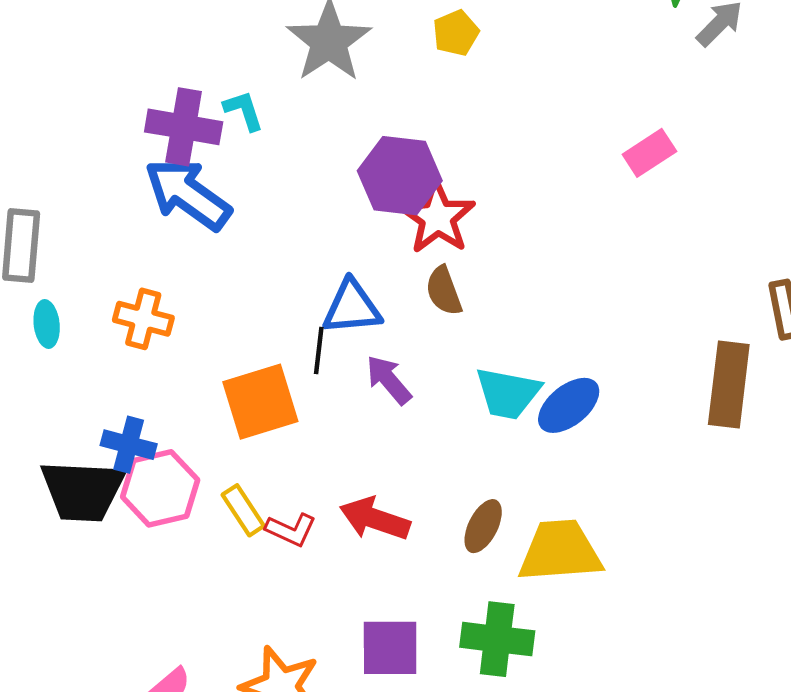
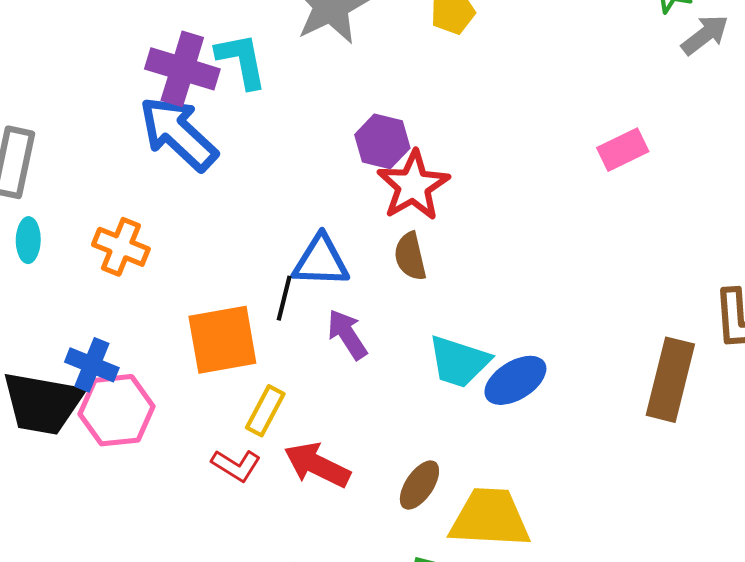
cyan L-shape: (244, 111) -> (241, 61), size x1.4
purple hexagon: (400, 176) -> (382, 141), size x0.7
yellow rectangle: (243, 510) -> (265, 411), moved, turned 54

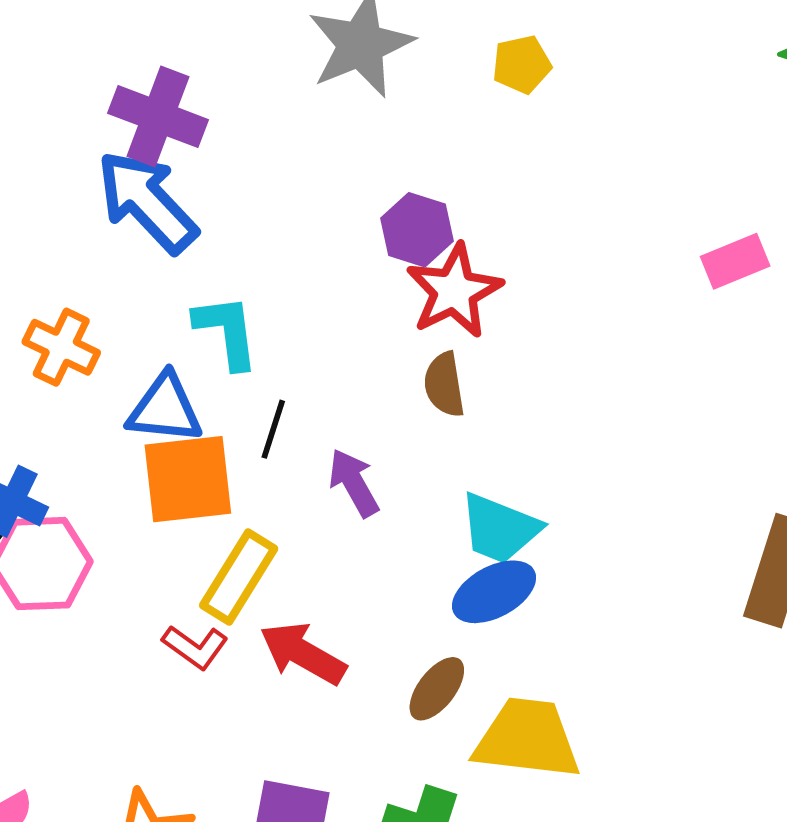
cyan L-shape: (241, 61) -> (227, 331), moved
blue triangle: (321, 261) -> (165, 409), moved
blue ellipse: (515, 380) -> (494, 592), moved
yellow rectangle: (265, 411) -> (239, 577), size x1.4

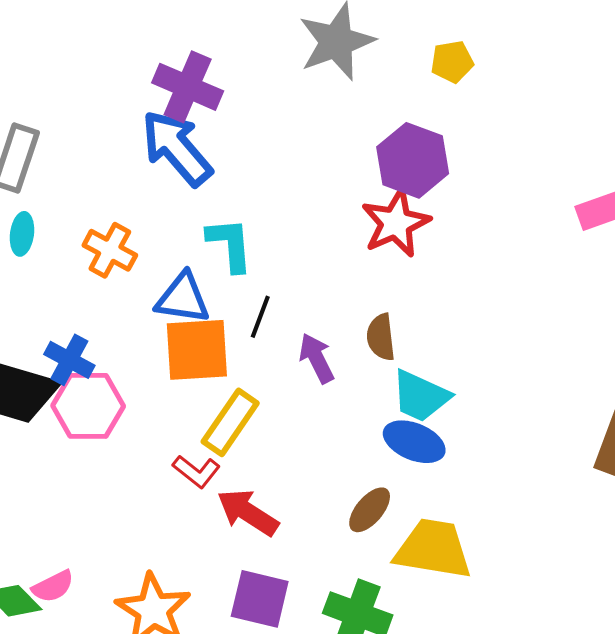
purple hexagon: (417, 230) -> (413, 160), moved, size x1.4
brown semicircle: (444, 385) -> (381, 337), moved
blue ellipse: (494, 592) -> (414, 442), turned 48
red arrow: (303, 653) -> (248, 512), moved

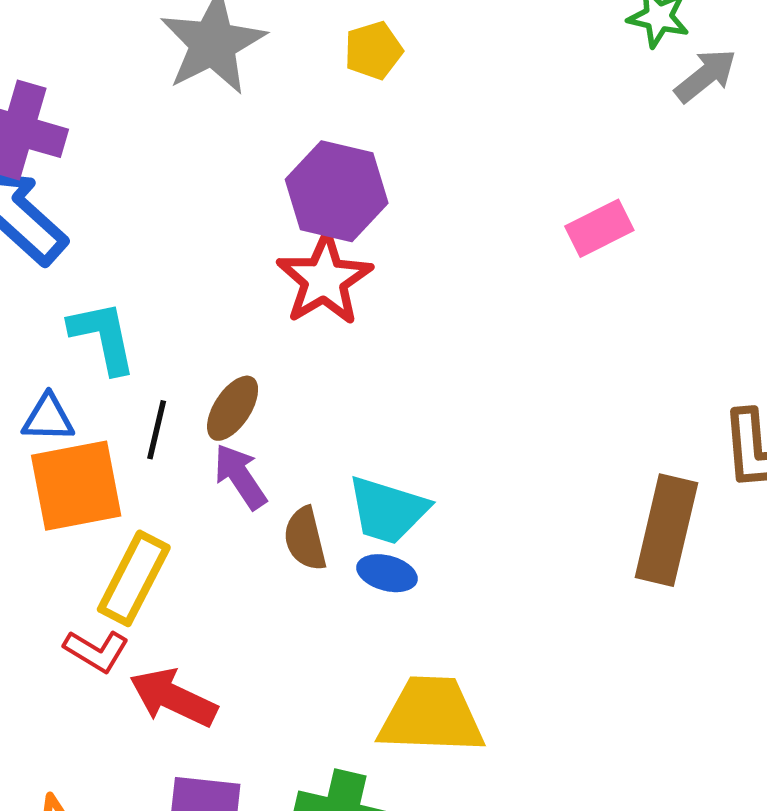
blue triangle: (183, 298) -> (48, 418), size x0.7
brown semicircle: (381, 337) -> (305, 539), moved
blue ellipse: (414, 442) -> (387, 573), size x0.7
brown ellipse: (370, 510) -> (233, 408), moved

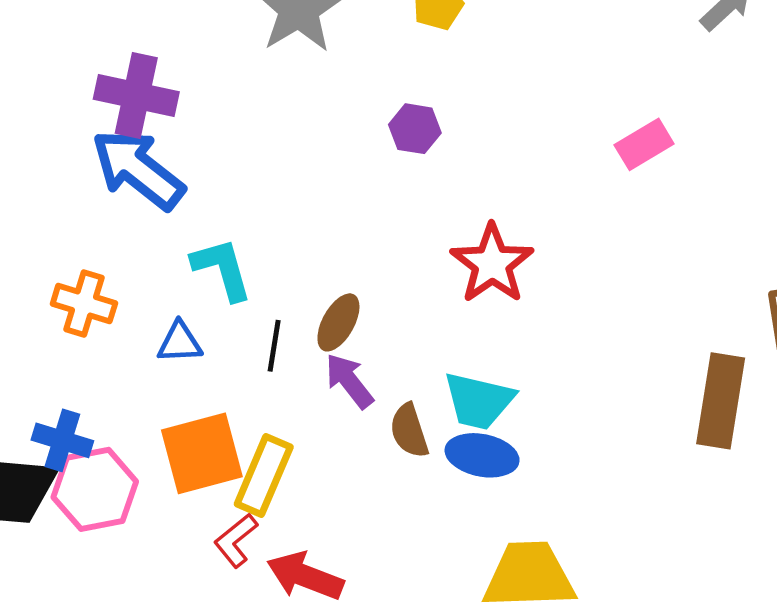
purple hexagon: (337, 191) -> (415, 129), size x0.6
red star: (324, 279) -> (492, 264), moved
orange square: (76, 486) -> (202, 453), moved
blue ellipse: (387, 573) -> (482, 455), size x1.4
red L-shape: (96, 651) -> (236, 540), turned 114

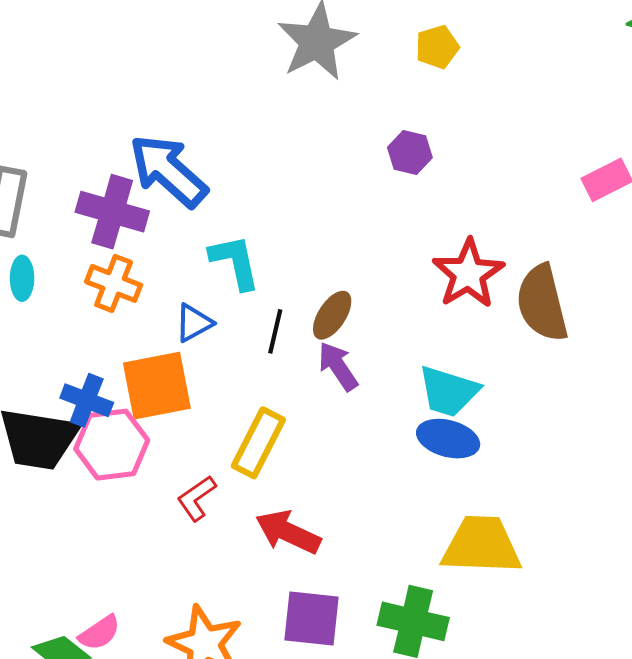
purple cross: (136, 96) -> (112, 212), moved
blue triangle: (180, 342) -> (194, 323), turned -30
brown semicircle: (409, 431) -> (542, 303), moved, size x1.6
orange square: (202, 453) -> (157, 386), moved
red L-shape: (236, 540) -> (197, 498), moved

